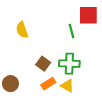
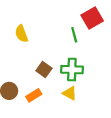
red square: (88, 15) -> (92, 18), turned -30
orange rectangle: (48, 84) -> (34, 95), moved

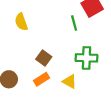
green cross: (72, 70) -> (86, 58), moved
orange rectangle: (34, 95) -> (41, 79), moved

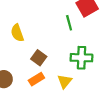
yellow semicircle: (21, 22) -> (17, 33), moved
yellow triangle: (70, 82) -> (65, 81), turned 40

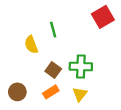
green line: (69, 23) -> (53, 30), moved
green cross: (81, 58) -> (81, 67), moved

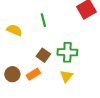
yellow semicircle: (31, 45) -> (14, 30), moved, turned 133
orange rectangle: (51, 92) -> (33, 74), moved

